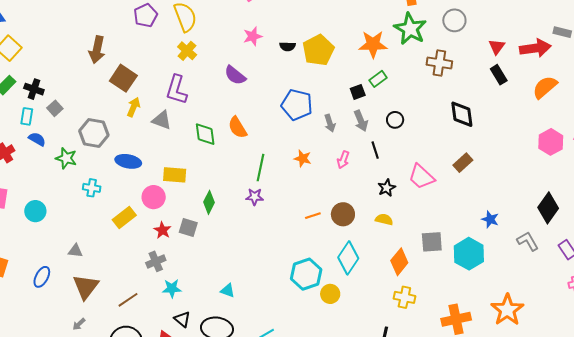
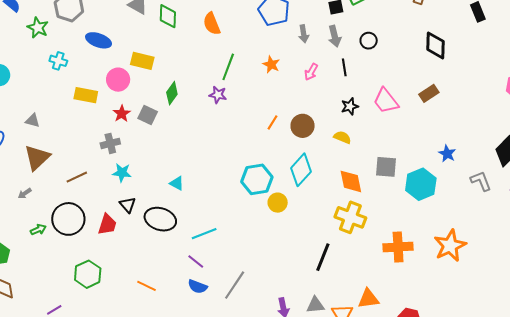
green diamond: (205, 134) -> (168, 16), moved
orange line: (313, 216) -> (273, 122), turned -49
yellow rectangle: (124, 218) -> (86, 95), turned 40
orange diamond: (399, 262) -> (351, 181), turned -60
yellow cross: (404, 297) -> (350, 217), size x1.4

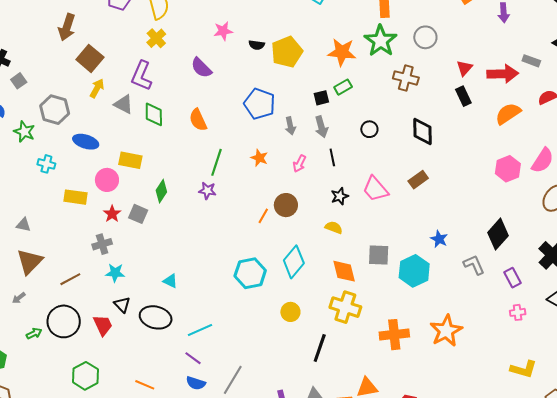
black circle: (369, 41) -> (369, 129), moved
brown circle: (303, 126) -> (286, 205), moved
yellow circle: (278, 203) -> (290, 312), moved
red trapezoid: (107, 224) -> (103, 325), turned -40

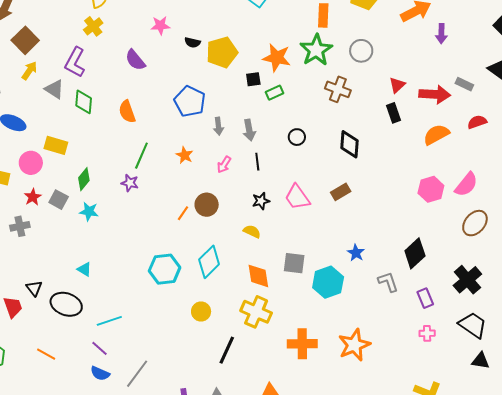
black square: (321, 98) -> (253, 79), moved
cyan star: (115, 273) -> (89, 211), moved
orange line: (145, 385) -> (46, 354), moved

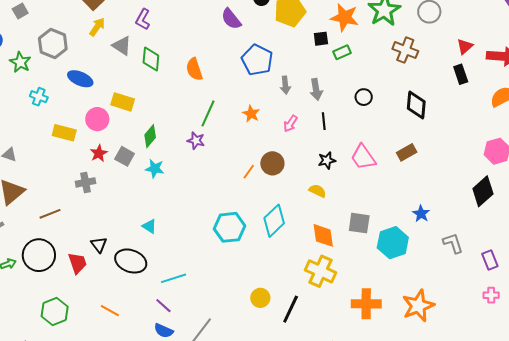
purple semicircle: (135, 60) -> (231, 19), moved
purple L-shape: (75, 62) -> (143, 19), size x0.7
black diamond: (415, 253) -> (483, 191), moved
yellow circle: (201, 312) -> (260, 298), moved

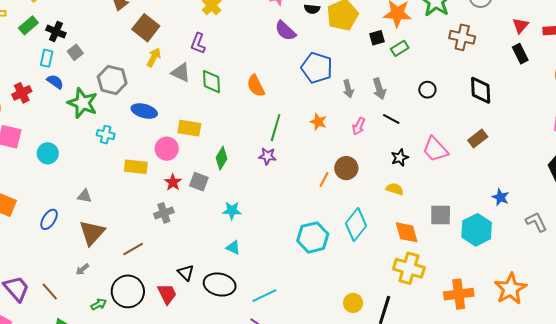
green star: (20, 62) -> (83, 103), size x1.4
black line: (324, 121) -> (391, 119), turned -48
cyan star: (155, 169) -> (232, 211), moved

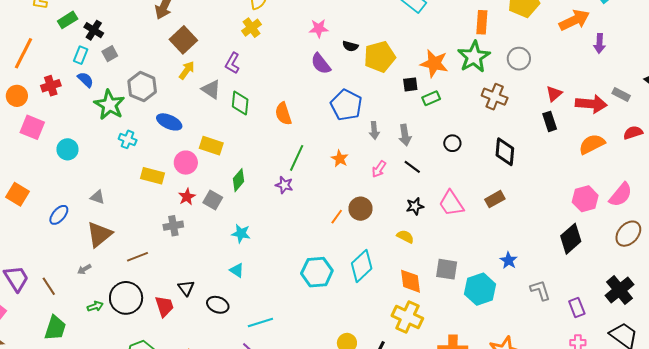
black ellipse: (220, 285) -> (218, 305), size x0.7

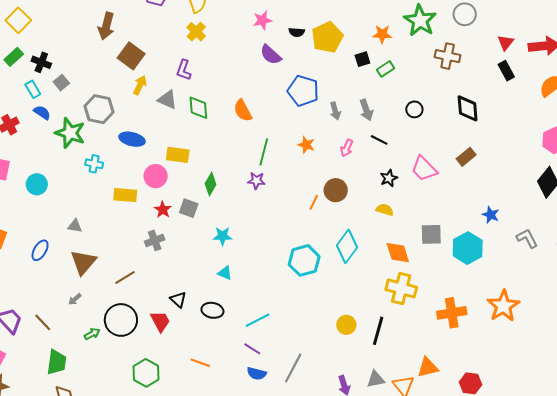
cyan rectangle: (81, 55) -> (33, 89), turned -42
orange star: (434, 63) -> (382, 34), size x0.7

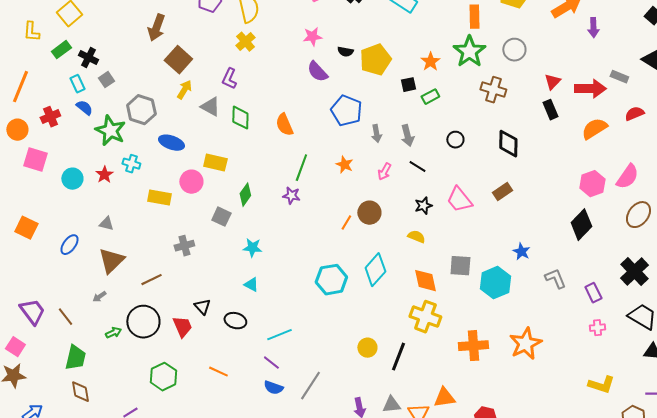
orange star: (382, 34) -> (430, 62), turned 30
red star: (163, 210) -> (104, 175), moved

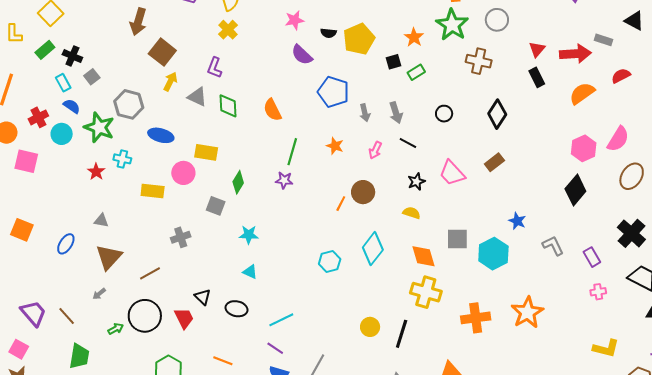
black diamond: (508, 144) -> (497, 114), turned 36
cyan circle: (72, 179) -> (62, 134), moved
cyan hexagon: (331, 280) -> (330, 261), size x0.7

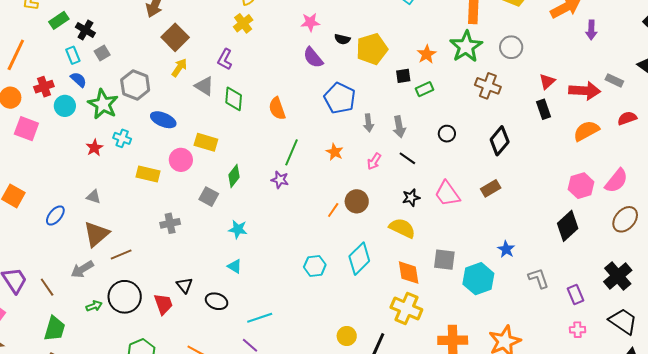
yellow semicircle: (412, 213) -> (402, 228), size x1.5
brown line: (150, 273) -> (121, 254), moved
gray arrow: (99, 294) -> (82, 269), size x1.6

